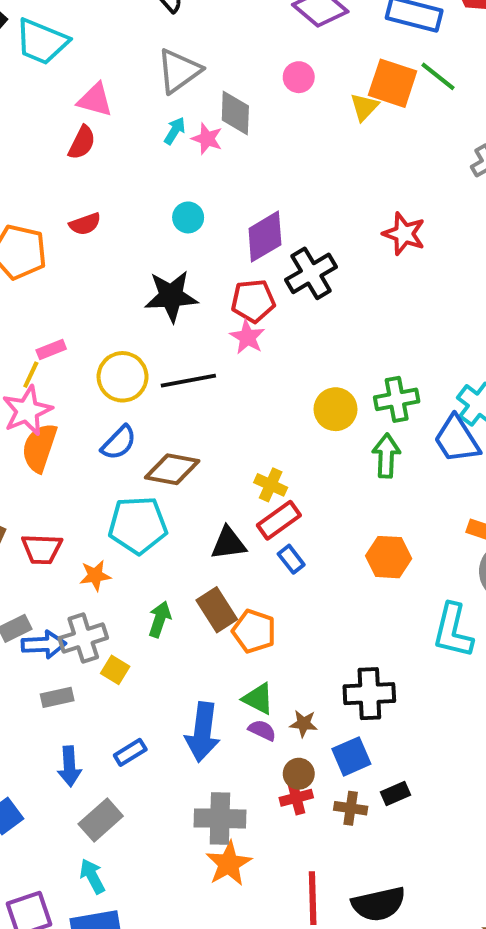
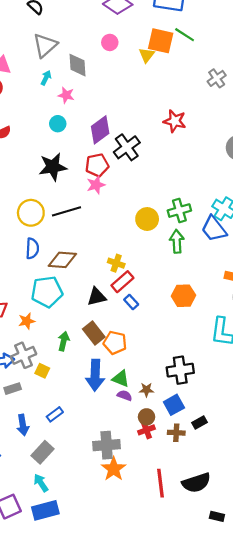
pink star: (207, 139) -> (66, 95), moved
pink star: (247, 337) -> (96, 185), turned 30
blue semicircle: (119, 443) -> (32, 248), turned -36
blue arrow: (203, 732) -> (95, 375), moved

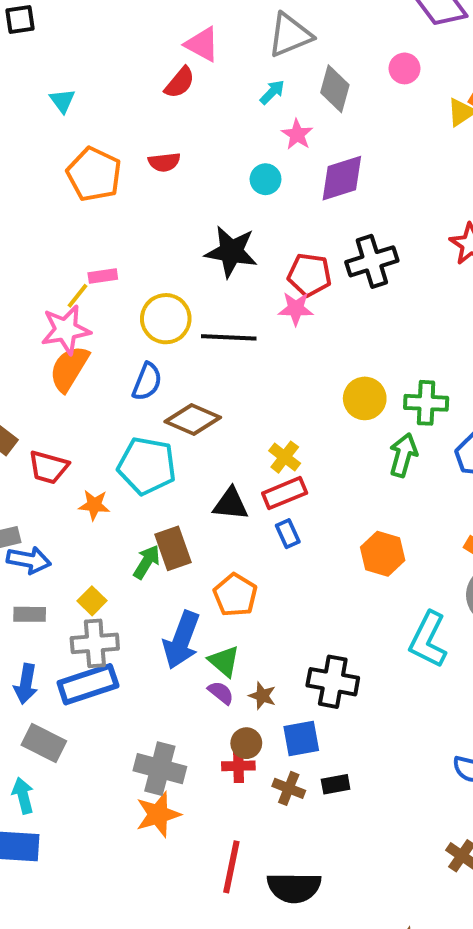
purple diamond: (100, 130) -> (342, 178), moved
brown rectangle: (94, 333) -> (173, 548), moved
gray cross: (24, 355) -> (95, 643), moved
blue rectangle: (55, 414) -> (88, 684), size x1.8
gray rectangle: (42, 452) -> (44, 743), turned 55

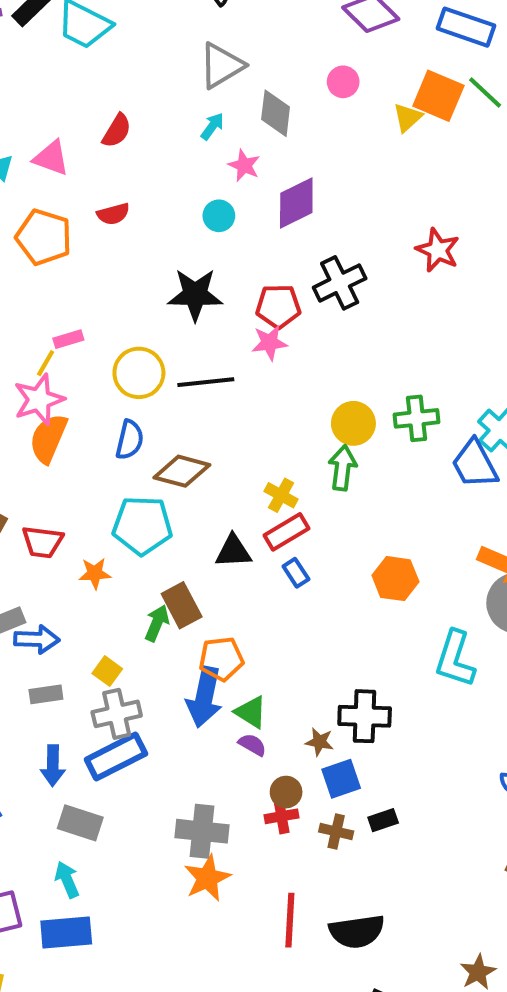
pink triangle: (202, 44) -> (51, 158), moved
green arrow: (403, 455) -> (342, 468), moved
orange pentagon: (235, 595) -> (221, 659), moved, turned -30
brown star: (262, 696) -> (319, 742), moved

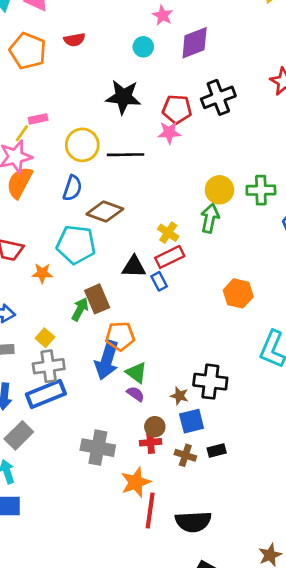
blue rectangle: (296, 573) -> (159, 281), moved
gray rectangle: (80, 823) -> (19, 435), turned -68
orange star: (207, 878) -> (136, 482), moved

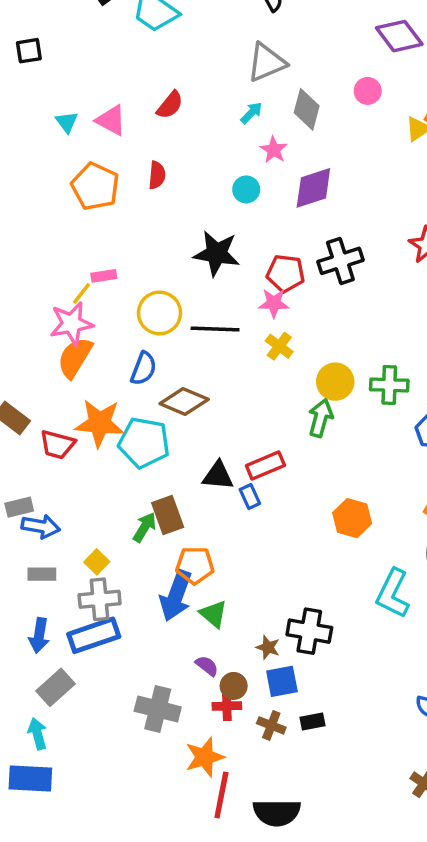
red semicircle: (74, 40) -> (157, 175), turned -78
yellow cross: (168, 233) -> (279, 346), moved
orange star: (42, 273) -> (100, 423), moved, size x1.8
purple semicircle: (135, 394) -> (207, 666), moved

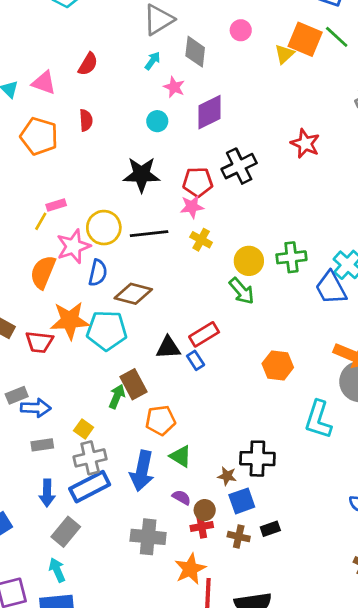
pink star: (71, 324) -> (73, 246), moved
green arrow: (321, 418) -> (242, 291), turned 132
blue arrow: (176, 596) -> (142, 471), moved

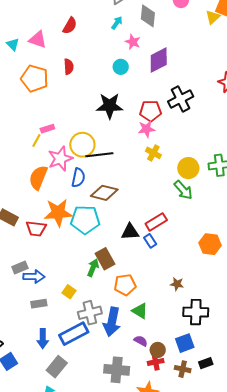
black line: (149, 234) -> (99, 155), moved
gray cross: (90, 458) -> (90, 313), moved
brown star: (227, 476) -> (177, 284), moved

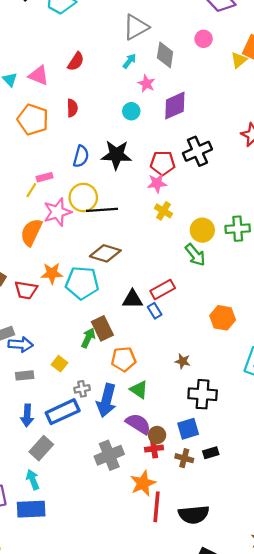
blue semicircle: (78, 178) -> (81, 156), moved
orange star: (58, 213) -> (52, 273), size x0.7
gray cross: (90, 313) -> (82, 389), size x0.6
purple semicircle: (141, 341) -> (138, 424), size x1.6
gray cross: (117, 370) -> (109, 455), turned -30

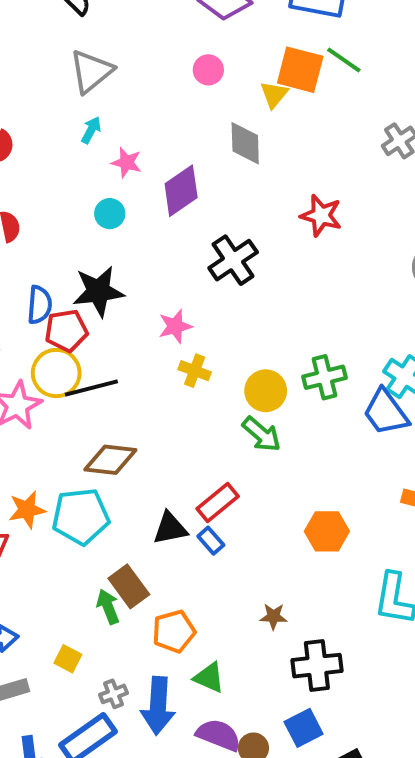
gray diamond: (165, 55) -> (245, 143), moved
red pentagon: (163, 163) -> (66, 331), moved
green arrow: (88, 338) -> (108, 607), turned -36

